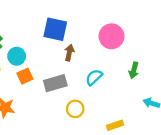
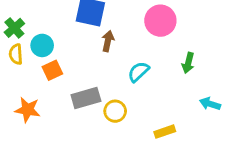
gray rectangle: (55, 83) -> (86, 98), moved

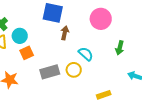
cyan semicircle: (139, 72) -> (86, 54), turned 84
yellow circle: (115, 111) -> (74, 70), moved

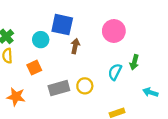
cyan circle: (20, 36) -> (41, 40), moved
cyan semicircle: (86, 54) -> (115, 72), moved, turned -105

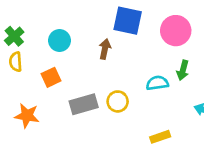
blue square: (62, 25) -> (128, 21), moved
pink circle: (114, 31) -> (176, 31), moved
cyan semicircle: (115, 72) -> (157, 83), turned 56

